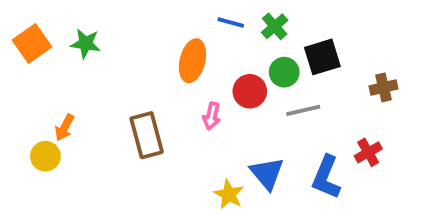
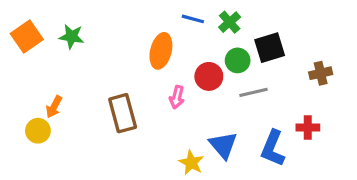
red cross: (368, 152) -> (308, 128), turned 30

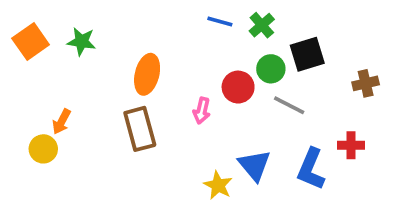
orange ellipse: (161, 51) -> (147, 74), moved
gray line: (254, 92) -> (289, 105), turned 40

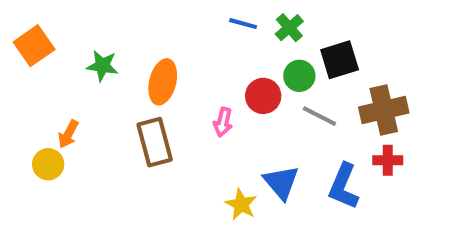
green star: (82, 42) -> (102, 66), moved
brown cross: (366, 83) -> (384, 110), moved, size x1.6

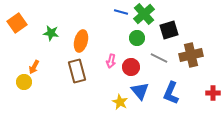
green cross: (289, 28) -> (144, 14), size x1.5
green circle: (299, 76) -> (137, 38), moved
red circle: (263, 96) -> (131, 67), moved
red cross: (388, 160) -> (213, 93), moved

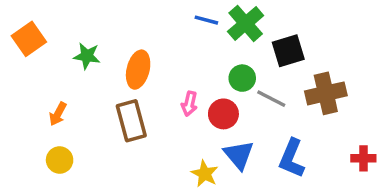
green circle: (137, 38) -> (242, 78), moved
yellow circle: (24, 82) -> (60, 160), moved

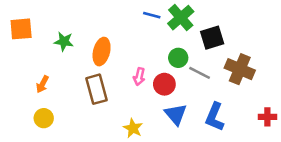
orange square: (29, 39) -> (21, 29), turned 30
brown cross: (326, 93) -> (240, 69), turned 36
yellow star: (205, 174) -> (133, 128), moved

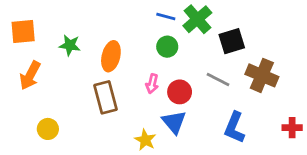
green circle: (178, 58) -> (167, 47), moved
orange arrow: (42, 84) -> (30, 75), moved, size x1.5
blue triangle: (176, 114) -> (174, 122), moved

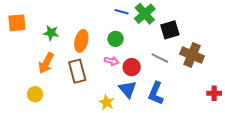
green circle: (167, 47) -> (116, 39), moved
orange arrow: (30, 75) -> (46, 63), moved
pink arrow: (152, 84) -> (111, 61), turned -88
blue L-shape: (234, 128) -> (156, 93), moved

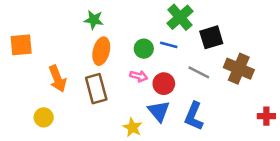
blue line: (122, 12) -> (169, 45), moved
orange square: (17, 23) -> (21, 45), moved
green star: (51, 33) -> (94, 20), moved
orange arrow: (46, 63) -> (57, 79), turned -50

